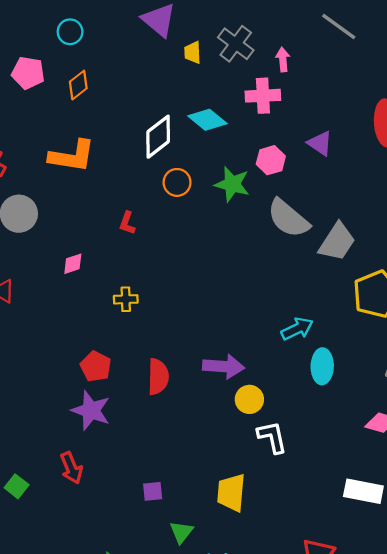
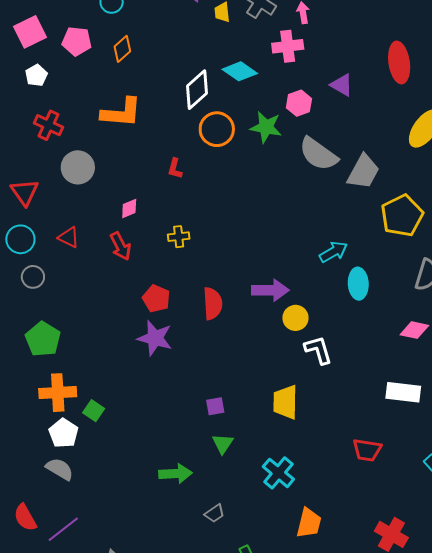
orange circle: (177, 182) -> (217, 129), size x1.4
red arrow: (71, 468) -> (120, 246), moved
green triangle: (181, 532) -> (223, 444), moved

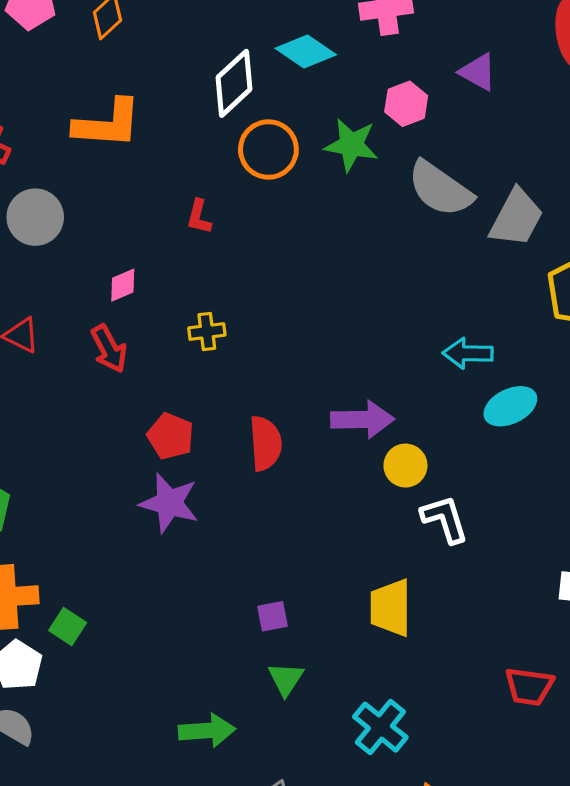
cyan arrow: (333, 252) -> (468, 353), turned -148
cyan ellipse: (358, 284) -> (510, 406), turned 68

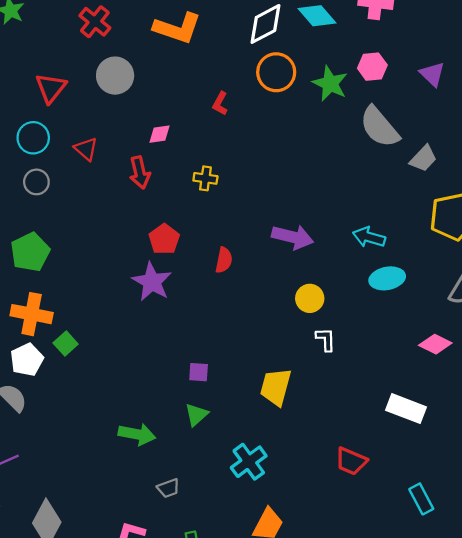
purple triangle: (478, 72) -> (432, 74), moved
gray trapezoid: (516, 218) -> (423, 159), size x0.7
purple arrow: (362, 419) -> (293, 237), moved
red semicircle: (266, 443) -> (224, 260), size x0.7
white L-shape: (445, 519) -> (326, 339), size x0.7

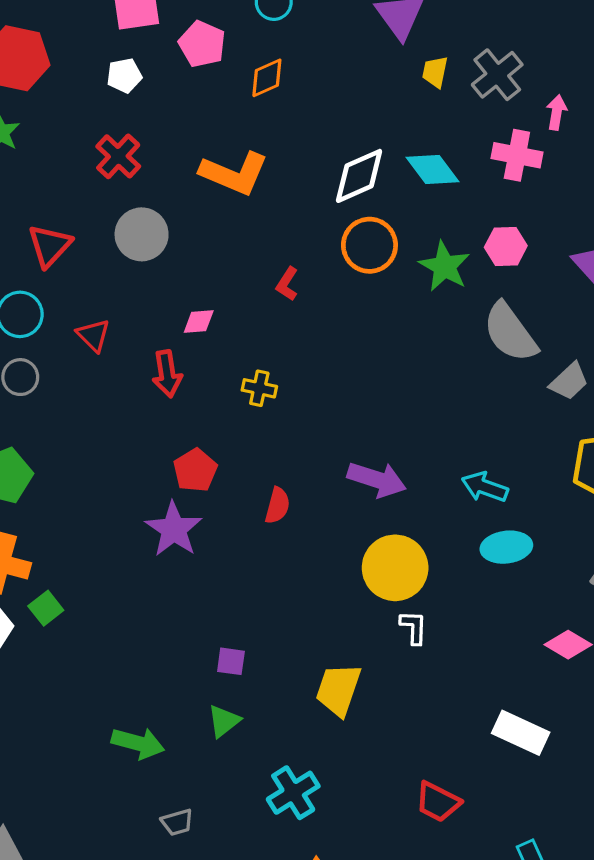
yellow circle: (310, 298) -> (395, 568), size x1.6

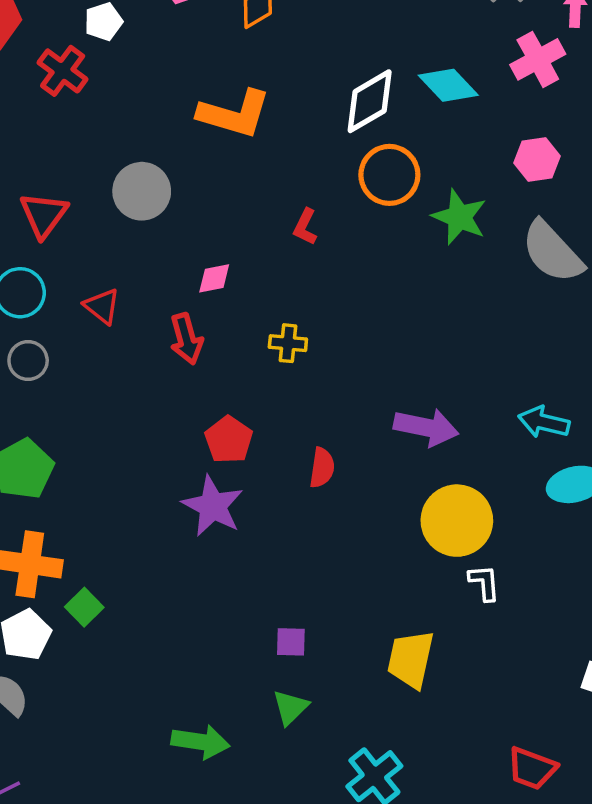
pink cross: (517, 155) -> (538, 59), turned -33
red cross: (118, 156) -> (63, 71), moved
green star: (444, 266) -> (459, 217), moved

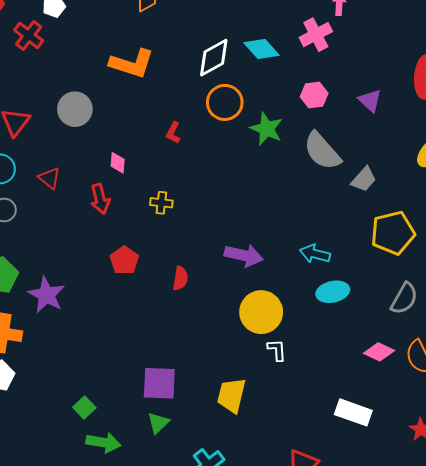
pink diamond: (214, 278) -> (118, 163), turned -75
purple star: (213, 506) -> (46, 295), moved
green square: (84, 607) -> (84, 408), moved
purple square: (291, 642) -> (159, 383), size x1.8

